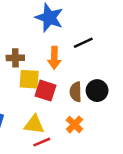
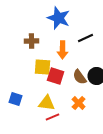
brown cross: (15, 58) -> (32, 41), moved
brown semicircle: (76, 92) -> (80, 77), turned -35

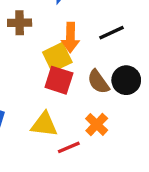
black line: (86, 38) -> (111, 33), moved
yellow square: (43, 67) -> (57, 57), moved, turned -30
red line: (53, 117) -> (69, 147), moved

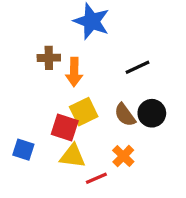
orange arrow: (70, 37) -> (74, 72), moved
yellow square: (57, 57) -> (84, 112), moved
red square: (59, 80) -> (65, 127), moved

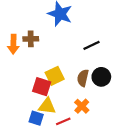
orange arrow: (74, 72) -> (13, 44), moved
brown semicircle: (125, 115) -> (83, 78), turned 49
blue square: (23, 150) -> (36, 118), moved

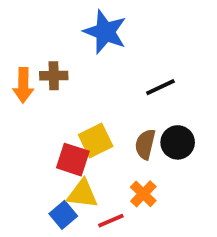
blue square: (36, 118) -> (63, 215), turned 32

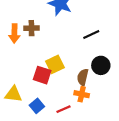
brown semicircle: (145, 144) -> (83, 77), moved
yellow triangle: (82, 194) -> (13, 94), moved
orange cross: (143, 194) -> (82, 94), turned -32

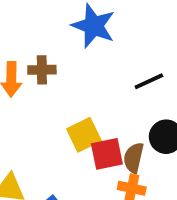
red square: (42, 75) -> (107, 154), moved, turned -30

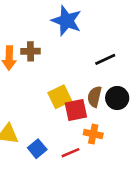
brown semicircle: (134, 158) -> (94, 97), moved

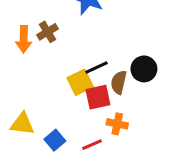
brown cross: (31, 51) -> (47, 32), turned -30
black line: (105, 59) -> (96, 67), moved
black circle: (117, 98) -> (144, 69), moved

